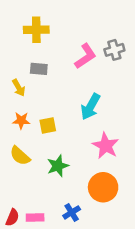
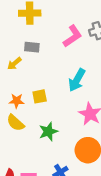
yellow arrow: (19, 88) -> (14, 64), turned 80
orange star: (21, 120) -> (17, 101), moved

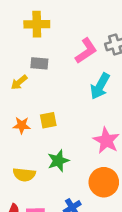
cyan arrow: (77, 80) -> (100, 86), moved
yellow semicircle: (15, 123) -> (24, 175), moved, turned -36

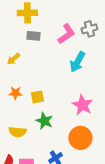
gray rectangle: (39, 63) -> (33, 36), moved
yellow square: (48, 120) -> (37, 97), moved
green star: (58, 161) -> (44, 121), turned -30

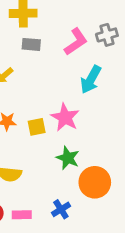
pink star: (82, 105) -> (65, 117), moved
green star: (44, 121) -> (68, 158), moved

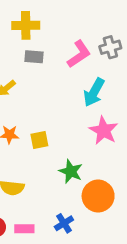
pink star: (65, 117) -> (104, 130), moved

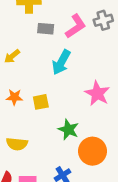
gray rectangle: (34, 57) -> (46, 29), moved
cyan arrow: (94, 92) -> (61, 62), moved

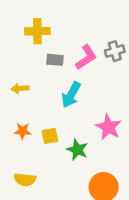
yellow arrow: (12, 56) -> (20, 89), turned 35
green star: (68, 130) -> (77, 150), moved

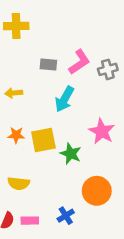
yellow cross: (37, 31) -> (16, 26), moved
gray cross: (115, 51) -> (108, 69), moved
yellow square: (50, 136) -> (43, 140), size x1.5

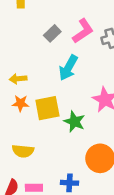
gray rectangle: (48, 64) -> (52, 33), turned -49
yellow arrow: (14, 93) -> (18, 79), moved
blue cross: (66, 216) -> (69, 183), turned 35

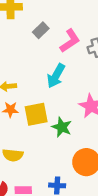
gray rectangle: (52, 33) -> (41, 30), moved

